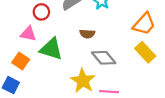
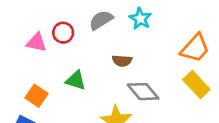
pink triangle: (28, 34) -> (36, 42), moved
green triangle: (51, 49) -> (76, 80), size x0.7

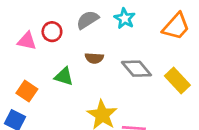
orange trapezoid: (195, 48) -> (176, 26), moved
brown semicircle: (122, 61) -> (94, 58), moved
gray diamond: (143, 92) -> (136, 69), moved

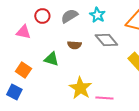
red circle: (52, 32) -> (42, 16), moved
gray diamond: (136, 69) -> (106, 40), moved

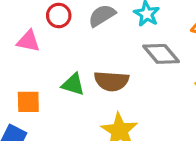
brown semicircle: (74, 45) -> (111, 81), moved, size x1.5
orange square: (23, 70) -> (28, 102), turned -35

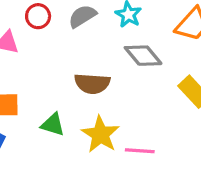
green triangle: (73, 84) -> (53, 125), moved

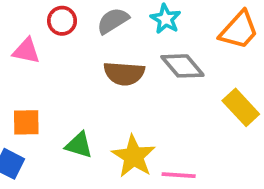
brown semicircle: (92, 83) -> (124, 73), moved

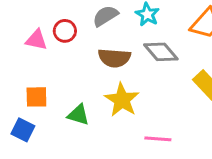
red circle: (62, 21) -> (65, 31), moved
yellow star: (134, 156) -> (122, 100), moved

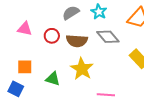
red circle: (65, 31) -> (52, 36), moved

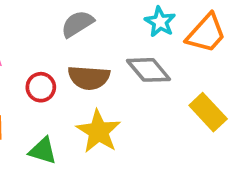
cyan star: (99, 12) -> (160, 22), moved
red circle: (52, 36) -> (41, 87), moved

